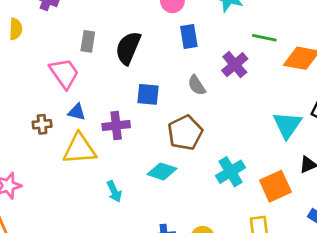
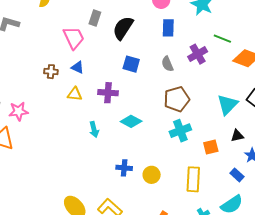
purple cross: (116, 126) -> (108, 93), moved
brown pentagon: (185, 133) -> (177, 99), moved
yellow triangle: (80, 149) -> (75, 94), size x0.6
orange square: (275, 186) -> (211, 147), size x0.7

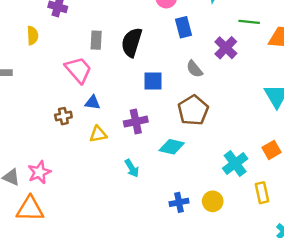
brown pentagon: (177, 99) -> (193, 110), moved
cyan cross: (180, 131) -> (235, 164), moved
yellow rectangle: (193, 179) -> (262, 193), size x0.7

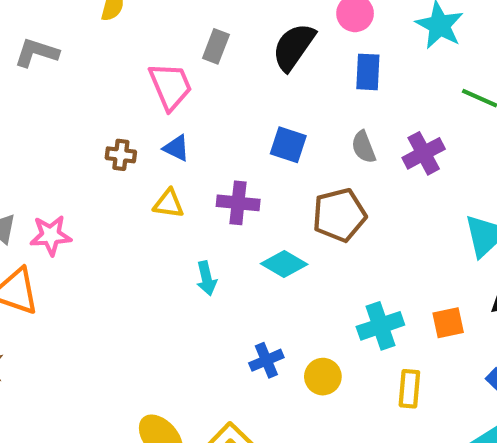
black semicircle: (132, 42) -> (294, 47), moved
purple cross: (226, 48) -> (424, 153), moved
blue cross: (179, 202) -> (266, 360), turned -30

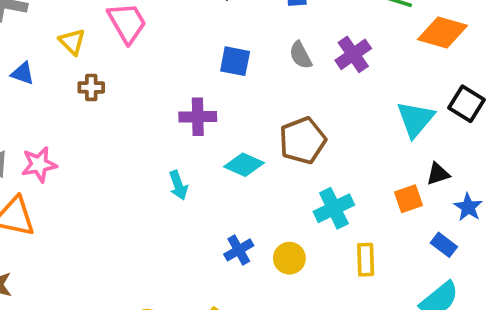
blue triangle: (176, 148) -> (23, 73), moved
yellow triangle: (169, 204) -> (72, 42), moved, turned 44
brown pentagon: (339, 215) -> (303, 140), moved
orange square: (448, 323) -> (408, 199), moved

